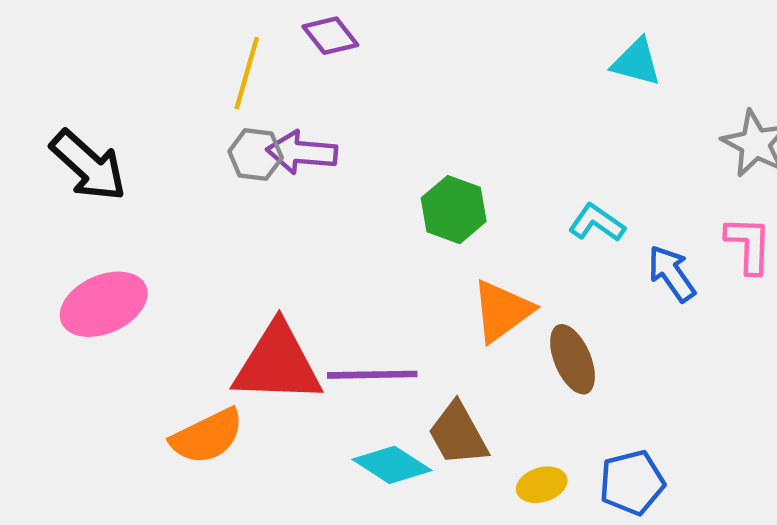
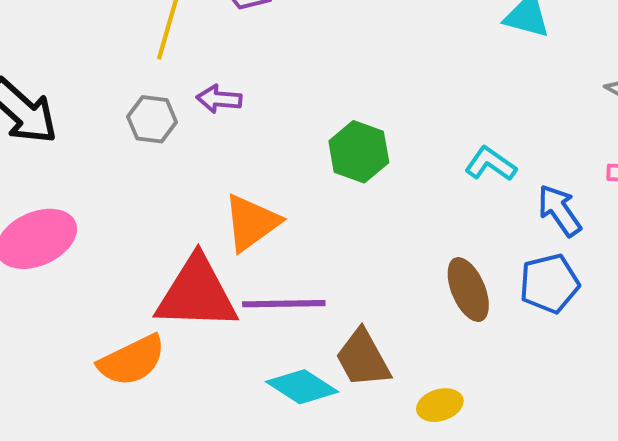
purple arrow: (302, 152) -> (219, 99), size x0.7
gray hexagon: (256, 155) -> (152, 119), moved
orange triangle: (502, 311) -> (251, 223), moved
blue pentagon: (632, 483) -> (549, 283), moved

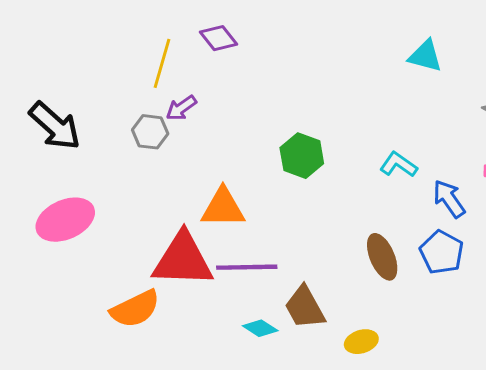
purple arrow: (219, 99) -> (181, 108), moved, turned -40
orange triangle: (251, 223) -> (223, 208), turned 36
blue pentagon: (549, 283) -> (442, 252), turned -30
cyan diamond: (302, 387) -> (260, 328), size x0.7

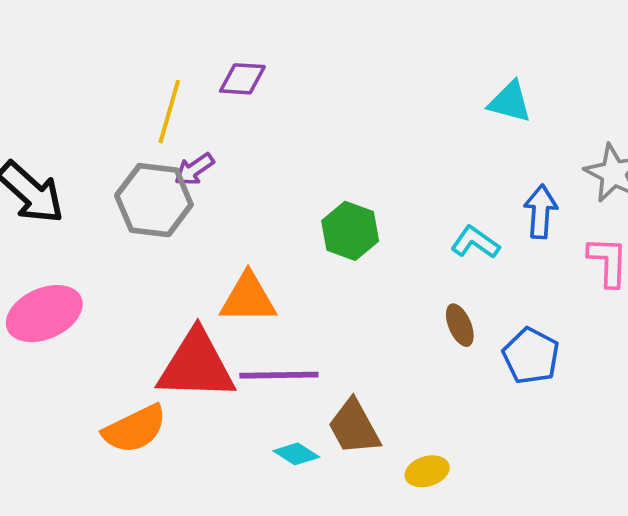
purple diamond: (218, 38) -> (242, 79), turned -48
gray hexagon: (150, 132) -> (154, 200), size x1.6
blue arrow: (449, 199) -> (541, 212), moved, turned 39
brown ellipse: (382, 257) -> (460, 325), moved, size x0.7

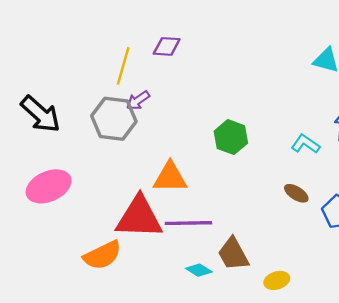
brown ellipse: (460, 325) -> (296, 193), turned -35

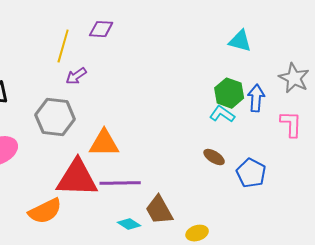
gray hexagon: (114, 119) -> (55, 117), moved
green hexagon: (231, 137) -> (229, 93), moved

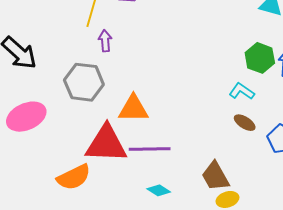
purple arrow: (76, 76) -> (105, 41), turned 120
cyan L-shape: (222, 114) -> (242, 91), moved
brown trapezoid: (159, 210) -> (215, 176), moved

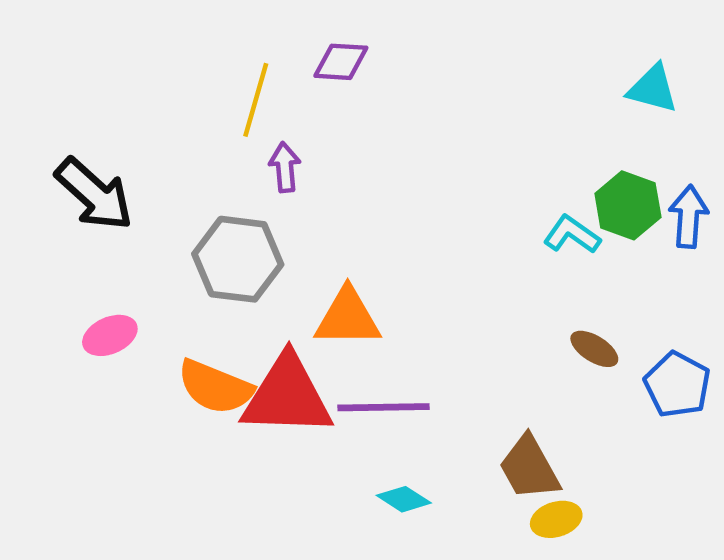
cyan L-shape: (242, 91) -> (572, 235), moved
pink ellipse: (26, 117) -> (110, 335), size x0.6
orange semicircle: (74, 177) -> (215, 387), moved, turned 48

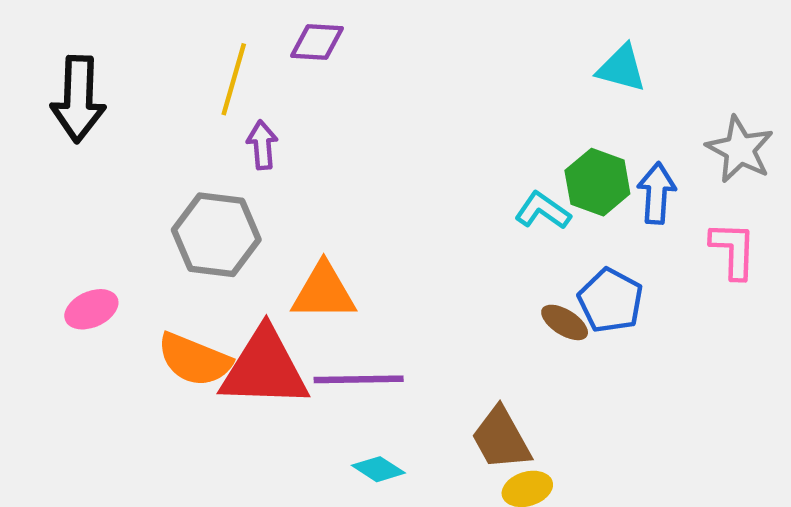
black arrow: (94, 194) -> (78, 99), moved, turned 50
blue pentagon: (677, 385) -> (611, 301), moved

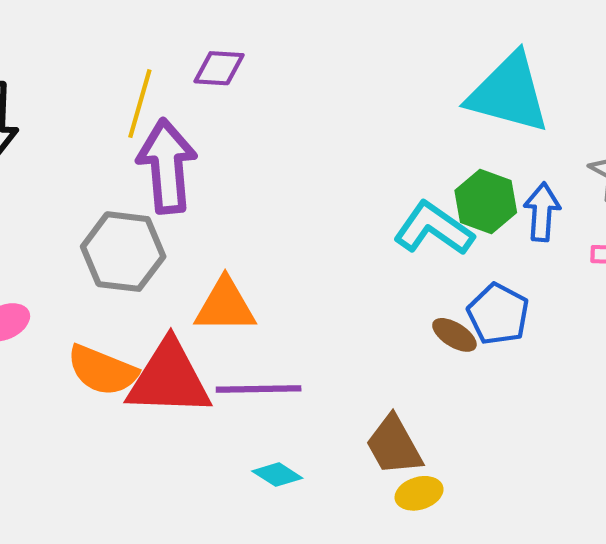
cyan triangle: (622, 68) -> (509, 93), size x1.8
purple arrow: (262, 145) -> (167, 166), size x2.0
cyan L-shape: (543, 211) -> (434, 229), size x1.5

